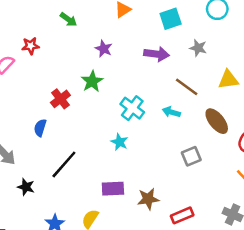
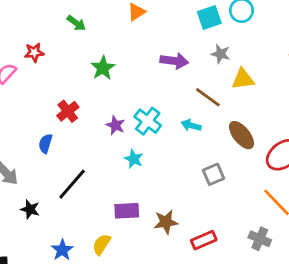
cyan square: (171, 19) -> (209, 17), moved
purple star: (104, 49) -> (115, 125), moved
yellow triangle: (228, 80) -> (243, 79), moved
green star: (92, 81) -> (103, 68), moved

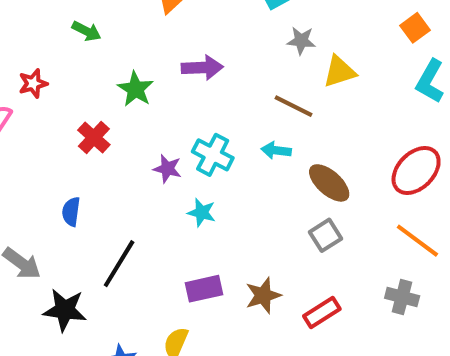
purple arrow: (174, 61) -> (202, 68), moved
red cross: (68, 111) -> (94, 137), moved
brown ellipse: (242, 135) -> (329, 183), moved
gray square: (214, 174) -> (325, 235), moved
black star: (30, 209) -> (65, 310), size x1.5

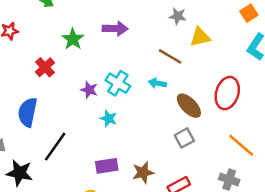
red ellipse: (416, 170) -> (227, 93), moved, turned -32
blue semicircle: (71, 212) -> (28, 112), size x1.6

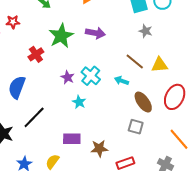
yellow triangle: (200, 37) -> (160, 65), moved
green star: (73, 39) -> (61, 36), size x1.4
gray square: (184, 138) -> (136, 127), turned 35

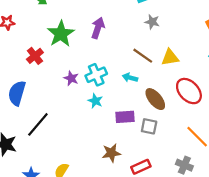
purple arrow: (95, 33) -> (98, 28), turned -78
cyan cross: (91, 76) -> (96, 75), turned 30
red ellipse: (175, 97) -> (189, 91), turned -65
cyan star: (79, 102) -> (95, 101), moved
purple rectangle: (72, 139) -> (125, 117), moved

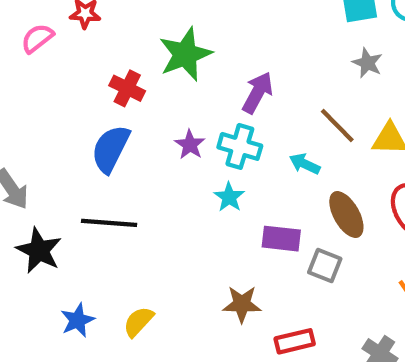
purple arrow: (98, 28) -> (258, 93), moved
red cross: (35, 56) -> (127, 88), turned -35
cyan cross: (96, 75) -> (240, 146), turned 30
blue semicircle: (17, 93) -> (111, 149), moved
black line: (38, 124) -> (109, 223), turned 44

